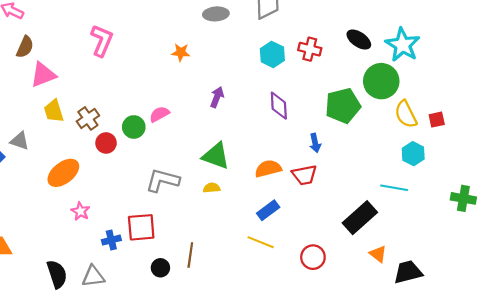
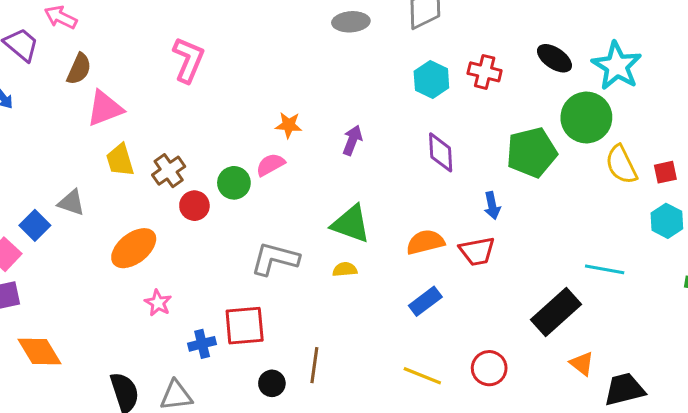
orange star: (181, 52) -> (289, 125), moved
cyan hexagon: (413, 154) -> (667, 221), moved
yellow line: (261, 242) -> (422, 376), moved

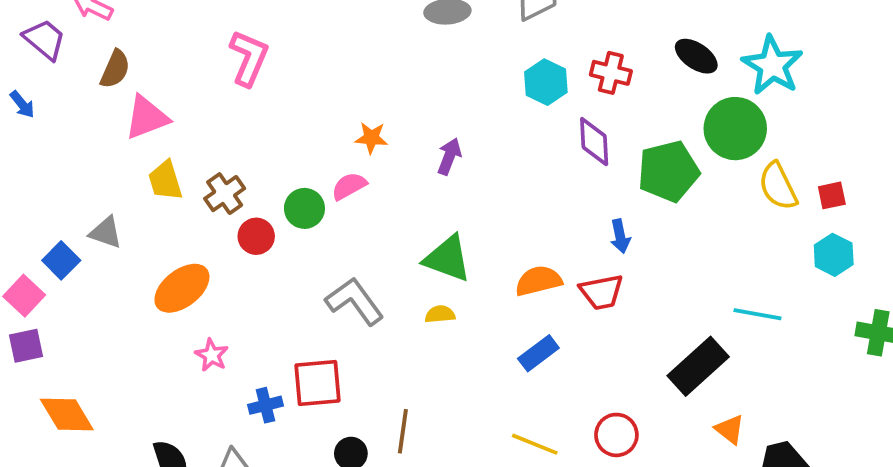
purple diamond: (441, 152) -> (594, 142), moved
gray L-shape: (275, 259) -> (355, 301), turned 39

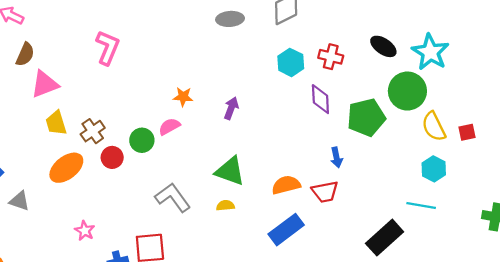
gray triangle: (106, 233) -> (19, 201), moved
cyan hexagon: (834, 255) -> (434, 169), moved
orange ellipse: (182, 288) -> (66, 168), moved
blue rectangle: (538, 353) -> (286, 230), size x1.4

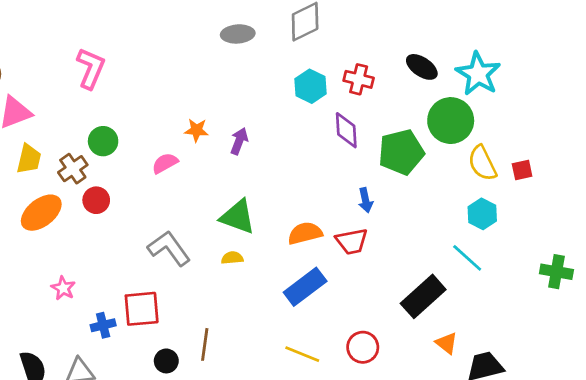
orange star: (183, 97) -> (196, 130), moved
yellow trapezoid: (56, 123) -> (29, 159), turned -150
green circle: (142, 140) -> (103, 141), moved
cyan line: (421, 205) -> (467, 258), turned 32

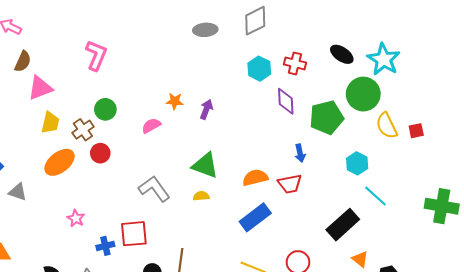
cyan hexagon: (482, 214) -> (357, 163), moved
green cross: (556, 272) -> (442, 206), size x1.4

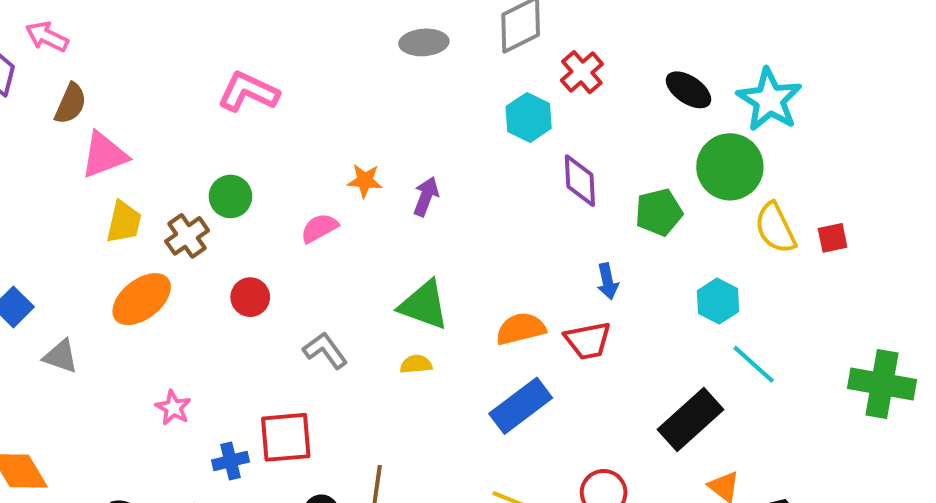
pink L-shape: (96, 55) -> (248, 92), moved, turned -88
red cross: (295, 63) -> (582, 72), moved, turned 35
green pentagon: (327, 117) -> (659, 212), size x0.7
red circle: (100, 153) -> (250, 297), moved
gray L-shape: (154, 189) -> (325, 350), size x0.7

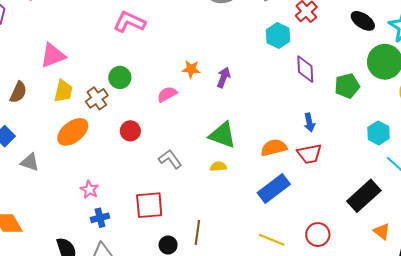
brown semicircle: (71, 104) -> (18, 92), moved
blue arrow: (608, 281) -> (309, 122), moved
blue cross: (230, 461) -> (100, 218), moved

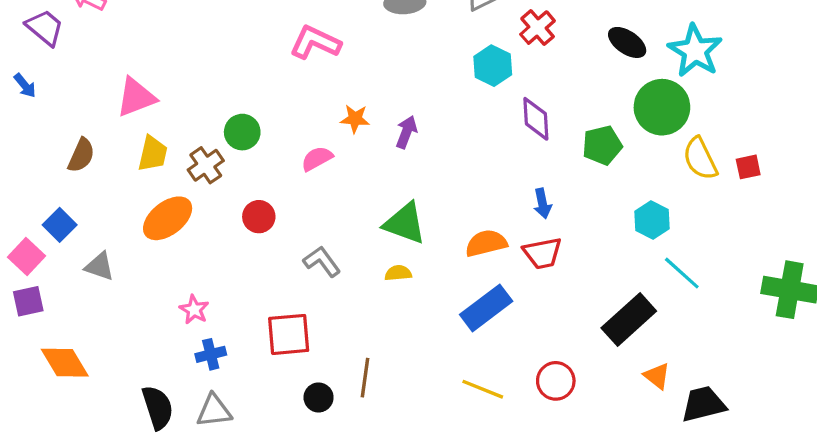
pink L-shape: (129, 22) -> (315, 42), moved

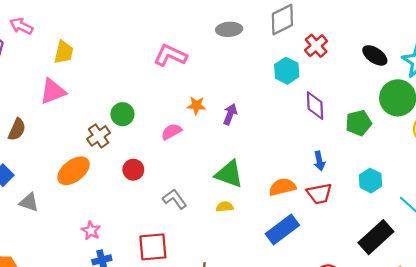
yellow trapezoid: (153, 154) -> (64, 52), moved
cyan hexagon: (652, 220) -> (370, 181), moved

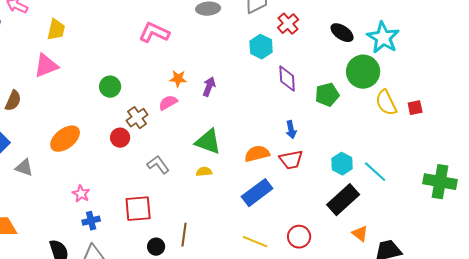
pink semicircle: (171, 132) -> (168, 103), moved
brown cross: (99, 136) -> (137, 118), moved
cyan hexagon: (370, 181) -> (342, 164), moved

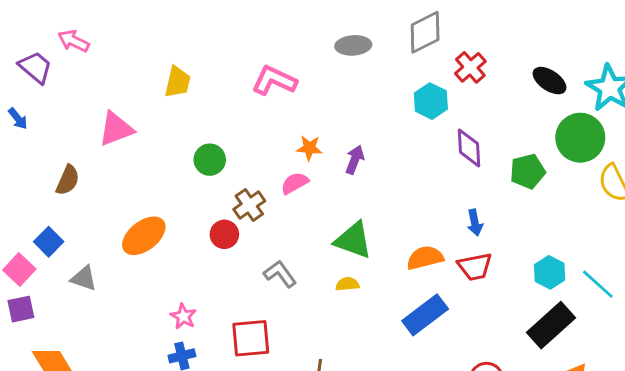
yellow trapezoid: (56, 30) -> (178, 82), moved
pink star: (81, 194) -> (183, 316), moved

